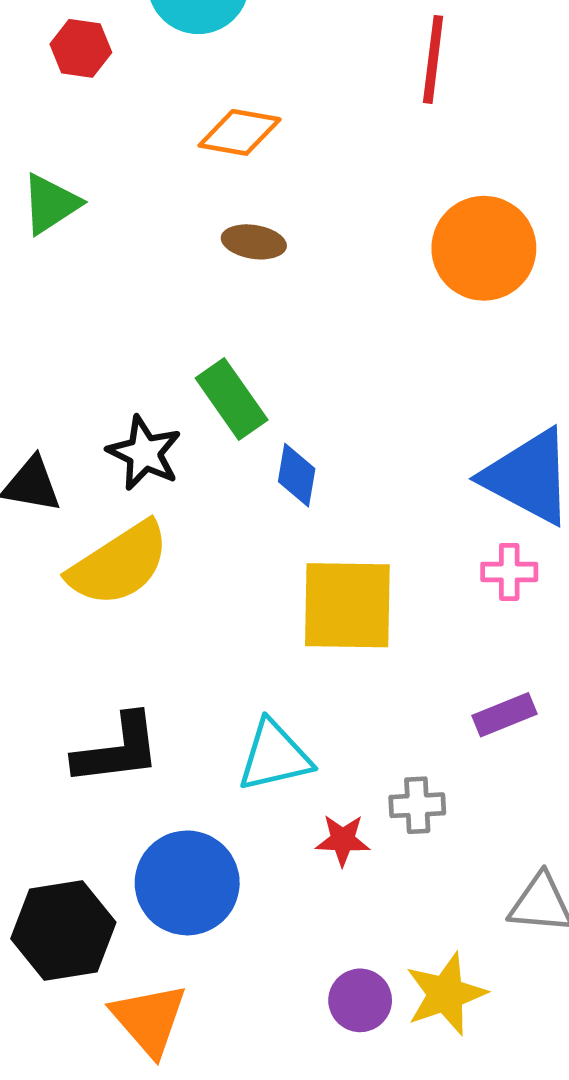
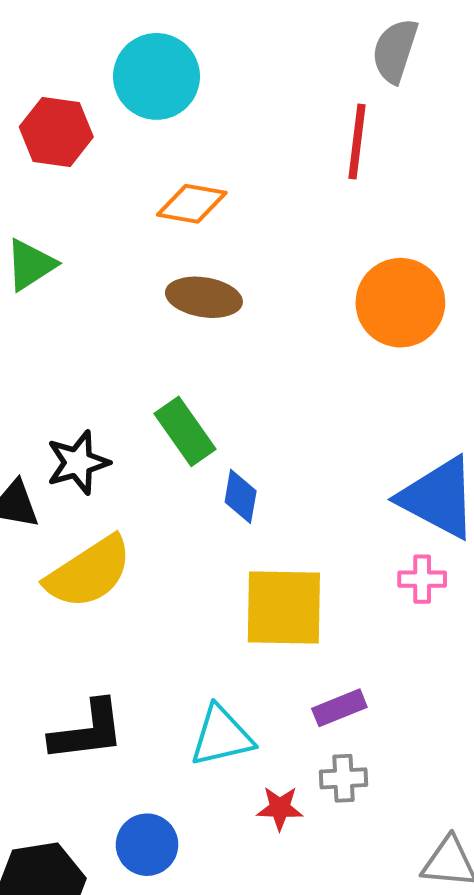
red hexagon: (81, 48) -> (56, 132), size x1.4
brown ellipse: (254, 242) -> (204, 297), size x1.4
black star: (144, 453) -> (78, 463), moved, turned 30
purple rectangle: (504, 715) -> (339, 708), moved
blue circle: (187, 883) -> (147, 845), size x0.7

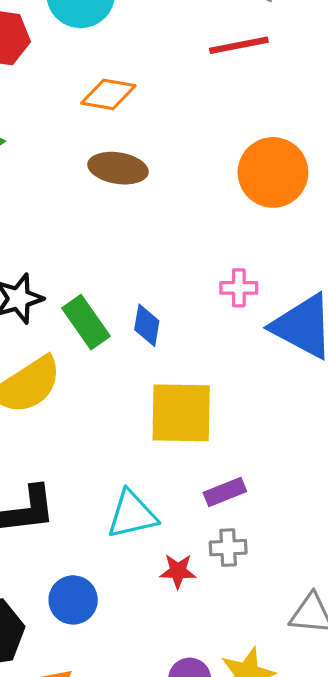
red line: (357, 141) -> (239, 45), turned 72
green rectangle: (185, 431) -> (86, 322), moved
pink cross: (422, 579) -> (239, 288), moved

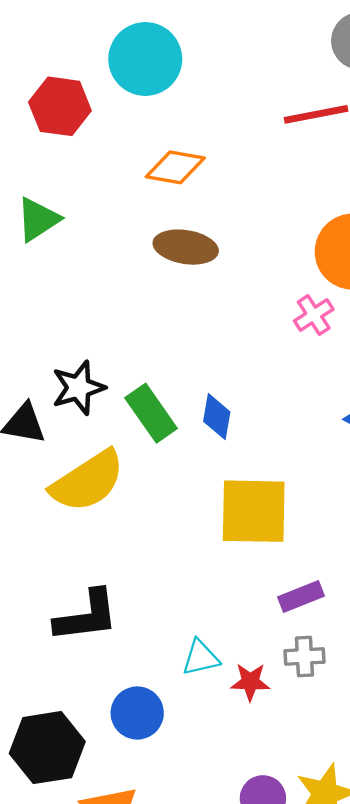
pink cross: (239, 288) -> (314, 315), moved, turned -33
cyan triangle: (132, 514) -> (201, 658), moved, size x0.7

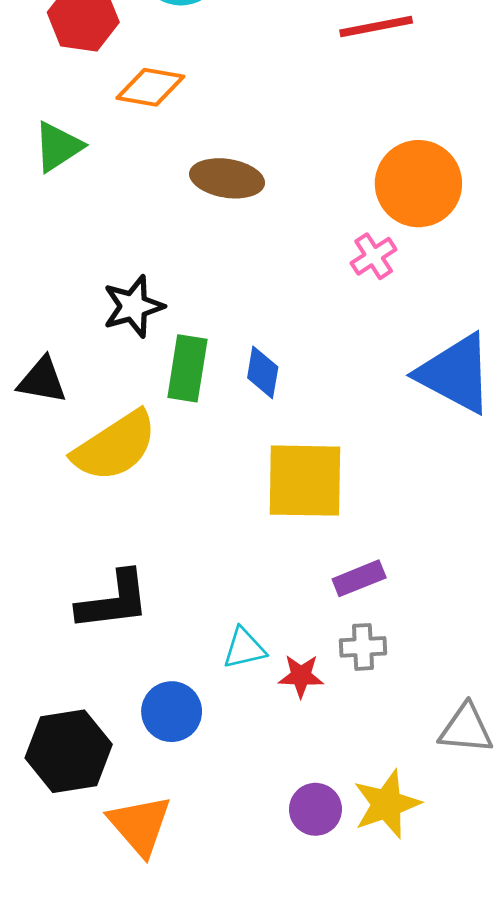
orange diamond: (175, 167) -> (150, 87), moved
black star: (78, 388) -> (133, 306), moved
green rectangle: (151, 413) -> (187, 368), turned 44

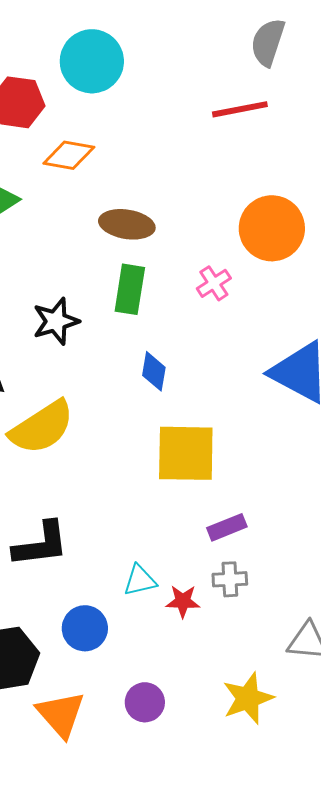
pink cross: (374, 256) -> (214, 283), moved
green rectangle: (187, 368) -> (130, 289), moved
purple circle: (315, 809) -> (145, 702), moved

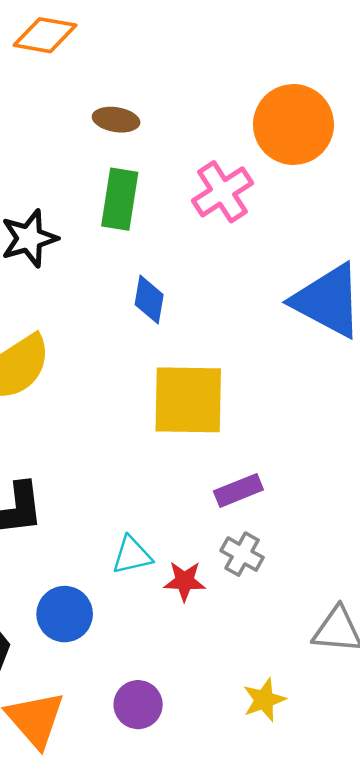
brown ellipse: (127, 224) -> (116, 120), size x0.7
pink cross: (214, 283) -> (223, 192), size x1.4
gray cross: (230, 579) -> (242, 554), turned 32
yellow star: (248, 698) -> (264, 700), size x0.7

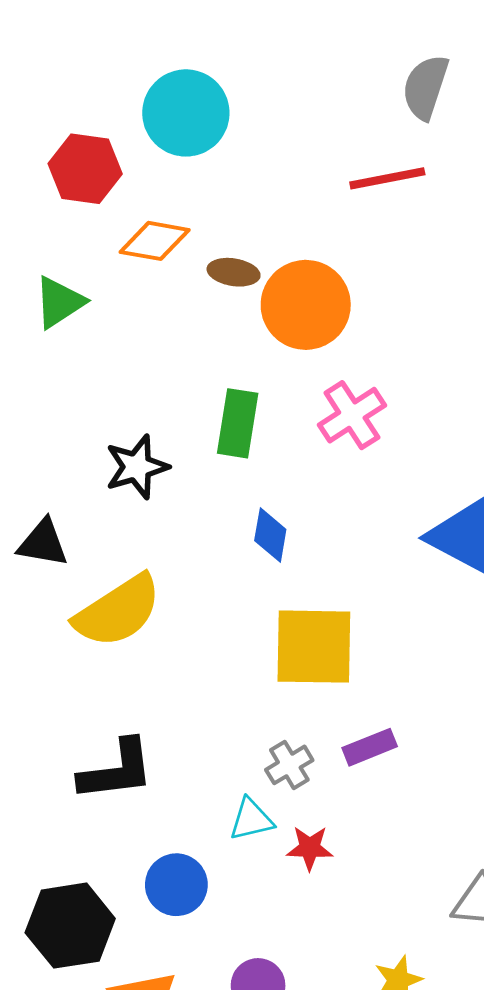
brown ellipse: (116, 120) -> (234, 272), moved
orange circle: (293, 125) -> (306, 305), moved
gray cross: (242, 554) -> (289, 765), moved, turned 30

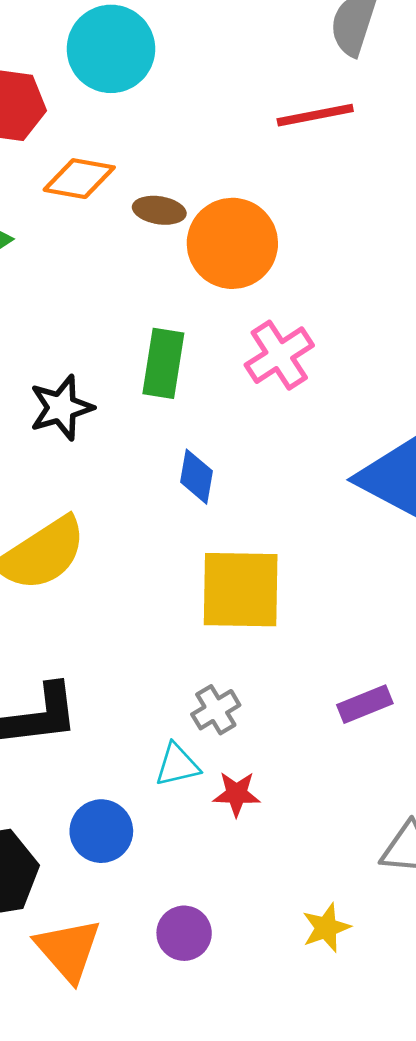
purple rectangle: (370, 747) -> (365, 704), moved

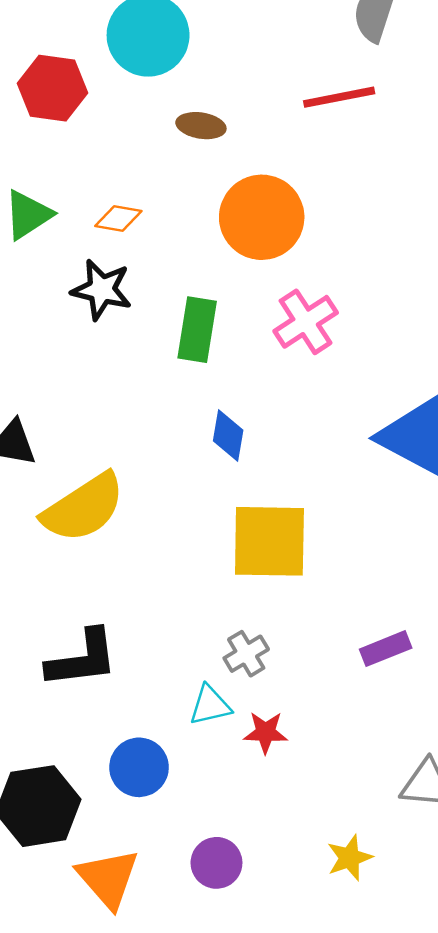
orange diamond: (79, 179) -> (118, 219), moved, size x0.7
brown ellipse: (159, 210) -> (201, 126), moved
black star: (61, 408) -> (102, 290), moved, turned 30

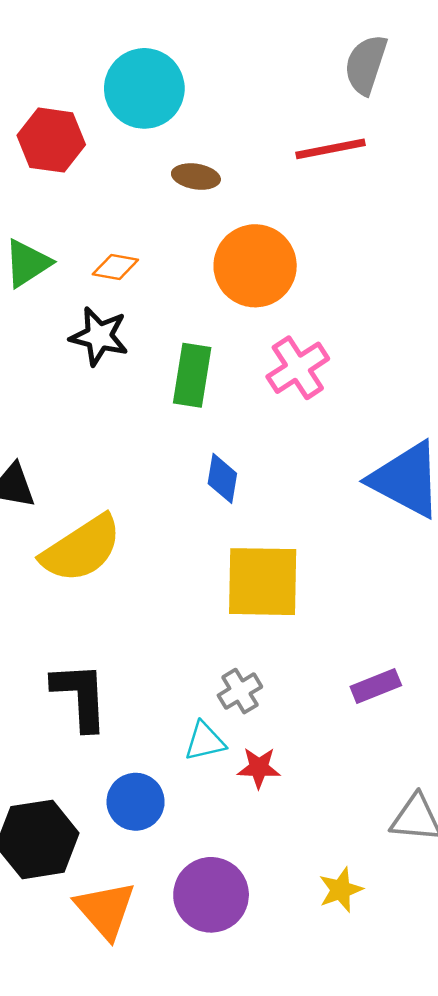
black L-shape: (82, 659) -> (80, 696), turned -86
purple circle: (216, 863) -> (211, 895), size x1.5

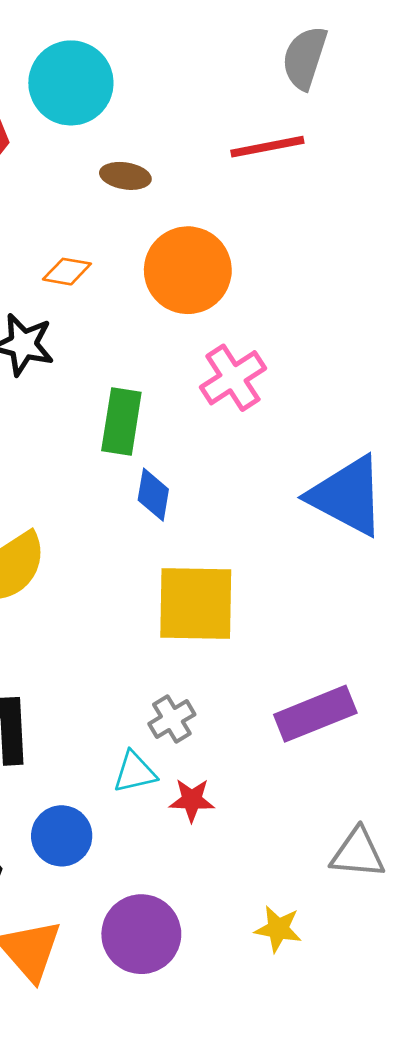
orange diamond: (115, 267) -> (67, 272), moved
green rectangle: (192, 375) -> (121, 422), moved
purple rectangle: (376, 686) -> (315, 714), size x1.5
yellow star: (341, 890) -> (278, 929), turned 30

